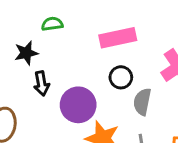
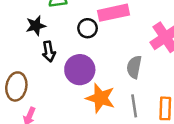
black circle: (121, 77) -> (88, 28), moved

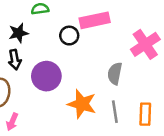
black arrow: (49, 52) -> (15, 60), moved
purple circle: (80, 70) -> (46, 76), moved

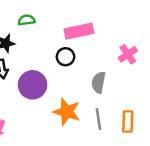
black circle: (69, 36) -> (65, 57), moved
pink cross: (145, 44) -> (128, 54), size x0.7

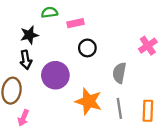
pink rectangle: (79, 31) -> (76, 23), moved, size x0.6

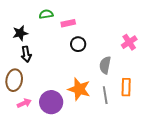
black star: (29, 35) -> (20, 33), moved
purple circle: (55, 75) -> (51, 102), moved
orange rectangle: (148, 111) -> (126, 87), moved
pink arrow: (23, 118) -> (24, 103), turned -136

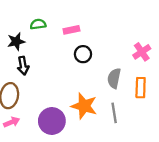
green semicircle: (46, 14) -> (38, 24), moved
orange rectangle: (126, 87) -> (141, 88), moved
pink arrow: (24, 103) -> (12, 122), moved

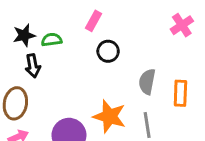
green semicircle: (38, 24) -> (52, 40), moved
pink rectangle: (71, 30) -> (94, 21), turned -49
pink cross: (142, 52) -> (182, 25), moved

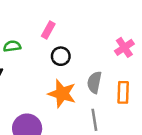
pink cross: (182, 25) -> (124, 47), moved
orange star: (109, 116) -> (62, 94), moved

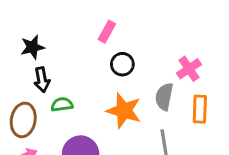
green semicircle: (12, 46) -> (62, 104), moved
pink cross: (124, 47) -> (189, 69), moved

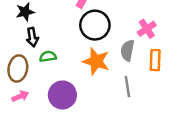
black circle: (122, 64) -> (95, 25), size x1.6

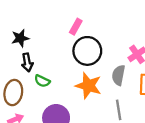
green semicircle: (48, 56) -> (42, 81), turned -147

